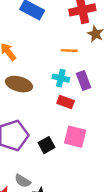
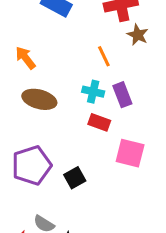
orange line: (69, 51) -> (104, 56), turned 63
pink square: (75, 137) -> (130, 153), moved

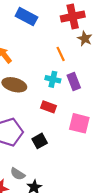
red rectangle: (99, 122) -> (48, 107), moved

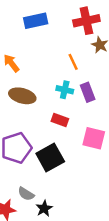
blue rectangle: (26, 17) -> (36, 21), turned -40
black square: (40, 141) -> (50, 158), size x1.6

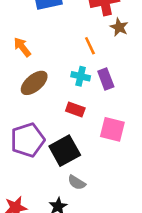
brown ellipse: (22, 96) -> (34, 83), turned -55
gray semicircle: (26, 194) -> (77, 182), moved

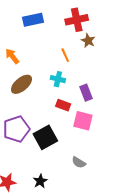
purple rectangle: (106, 79) -> (86, 93), moved
red rectangle: (75, 109) -> (63, 105), moved
gray semicircle: (77, 182) -> (79, 162), moved

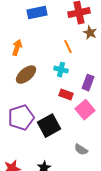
orange arrow: (12, 56) -> (17, 48), turned 56
purple rectangle: (86, 93) -> (88, 83), turned 42
pink square: (83, 121) -> (85, 110), turned 36

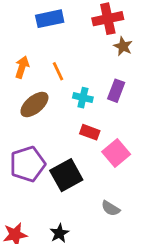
orange line: (68, 47) -> (58, 71), moved
purple rectangle: (88, 83) -> (116, 91), moved

